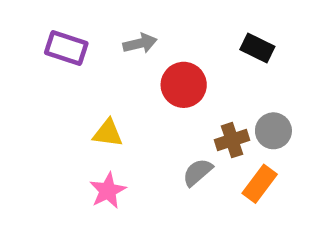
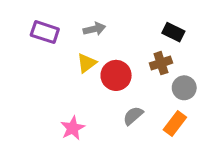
red circle: (184, 85) -> (116, 75), moved
yellow triangle: (108, 133) -> (87, 63), moved, turned -45
brown cross: (232, 140) -> (161, 63), moved

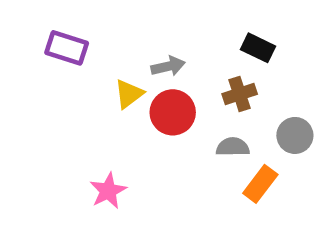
gray arrow: (94, 29) -> (168, 66), moved
gray circle: (184, 88) -> (295, 135), moved
gray semicircle: (133, 116) -> (233, 147), moved, turned 40

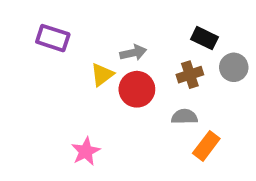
gray circle: (295, 135) -> (234, 67), moved

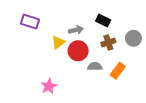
black rectangle: (205, 38) -> (103, 20), moved
gray semicircle: (184, 117) -> (95, 66), moved
orange rectangle: (206, 146) -> (118, 71), moved

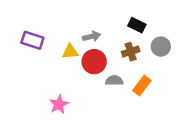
black rectangle: (103, 20) -> (137, 25), moved
purple rectangle: (30, 22) -> (32, 40), moved
yellow triangle: (58, 42) -> (70, 52), turned 32

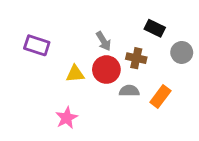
gray arrow: (92, 36) -> (104, 41), turned 72
yellow triangle: (70, 52) -> (75, 74), moved
brown cross: (131, 52) -> (136, 58), moved, turned 30

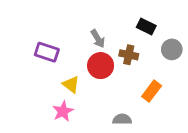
purple rectangle: (37, 45) -> (47, 52), moved
yellow triangle: (75, 74) -> (71, 84), moved, turned 42
gray semicircle: (129, 91) -> (122, 119), moved

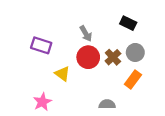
gray circle: (172, 49) -> (135, 52), moved
brown cross: (129, 55) -> (113, 57), moved, turned 35
pink star: (63, 111) -> (42, 102), moved

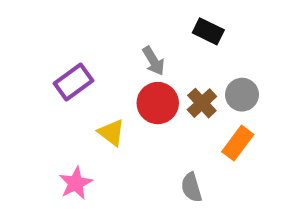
black rectangle: (128, 23) -> (208, 31), moved
purple rectangle: (41, 45) -> (73, 82), turned -54
gray semicircle: (107, 104) -> (191, 187), turned -105

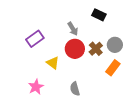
gray semicircle: (191, 187) -> (75, 89), moved

